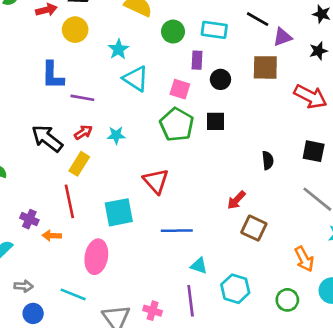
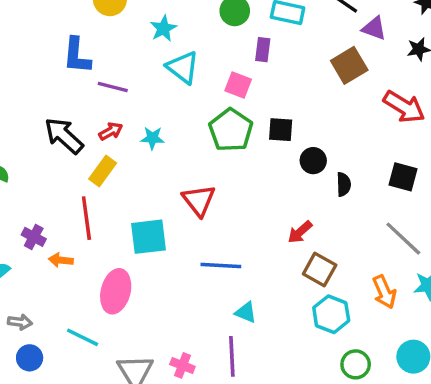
purple triangle: (282, 37) -> (374, 28), turned 36
brown square: (265, 67) -> (349, 65), turned -36
black circle: (220, 79) -> (313, 161), moved
orange arrow: (304, 259) -> (384, 292), moved
cyan hexagon: (235, 289) -> (331, 314), moved

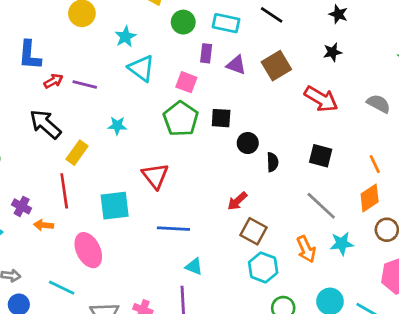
purple triangle: (374, 28) -> (236, 65), moved
blue L-shape: (77, 56) -> (30, 55), moved
red arrow: (111, 131) -> (53, 81), moved
pink ellipse: (116, 291) -> (88, 250), turned -40

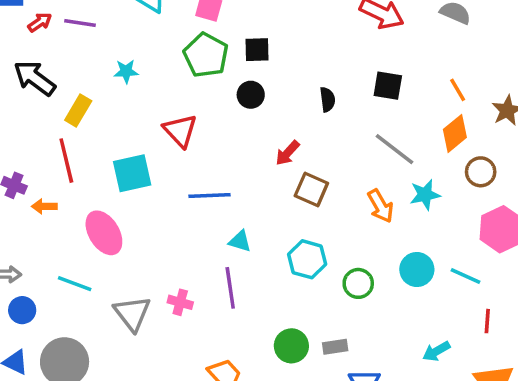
black circle: (248, 143) -> (251, 95), moved
cyan hexagon: (263, 267) -> (307, 259), moved

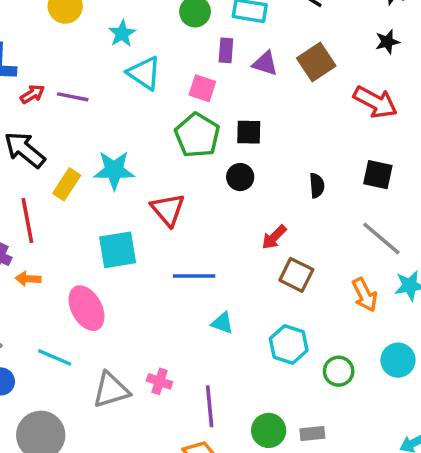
cyan star: (126, 71) -> (114, 170), moved, size x1.6
red line: (66, 161) -> (27, 221), moved
purple line: (230, 288) -> (210, 406), moved
gray triangle: (132, 313) -> (111, 390), turned 48

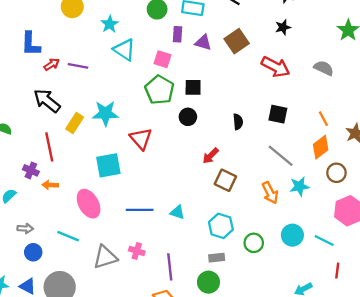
blue line: (194, 276) -> (140, 210), moved
gray rectangle: (312, 433) -> (217, 258), moved

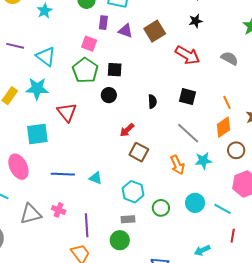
cyan triangle: (124, 50) -> (46, 56), moved

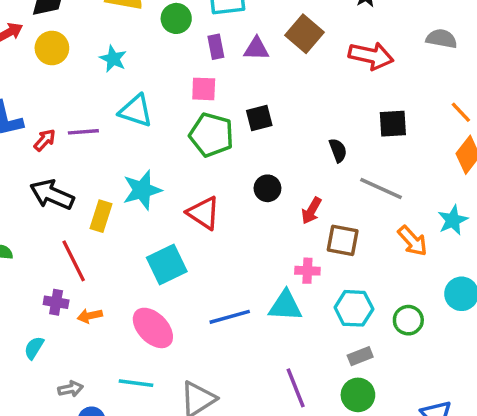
cyan triangle: (46, 56) -> (136, 111), moved
black circle: (109, 95) -> (267, 188), moved
gray line: (188, 133) -> (381, 188), moved
cyan triangle: (96, 178) -> (285, 306), size x1.5
pink cross: (59, 210) -> (307, 271), moved

